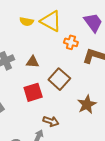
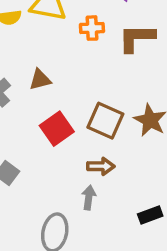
brown square: (59, 79) -> (105, 121), moved

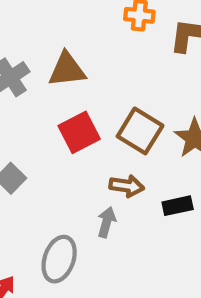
brown triangle: (40, 80) -> (67, 70), size x1.4
black rectangle: (150, 215) -> (178, 206), moved

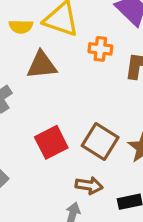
brown triangle: (67, 70) -> (42, 65), moved

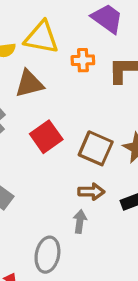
red square: (51, 142) -> (46, 137), moved

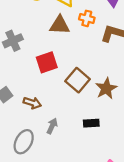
brown triangle: (29, 84) -> (60, 25), moved
brown arrow: (91, 192) -> (32, 103), moved

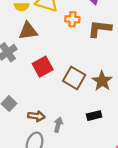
brown triangle: (60, 25) -> (28, 31), moved
brown arrow: (32, 103) -> (36, 116), moved

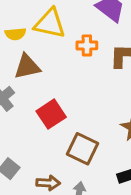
brown square: (74, 78) -> (82, 149), moved

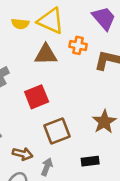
brown triangle: (27, 67) -> (46, 55), moved
brown square: (82, 149) -> (57, 131), turned 32

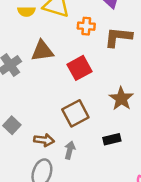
brown triangle: (46, 55) -> (42, 51), moved
red square: (37, 97) -> (80, 68), moved

